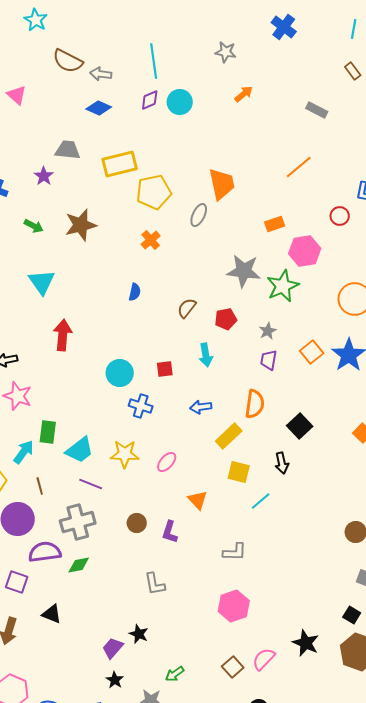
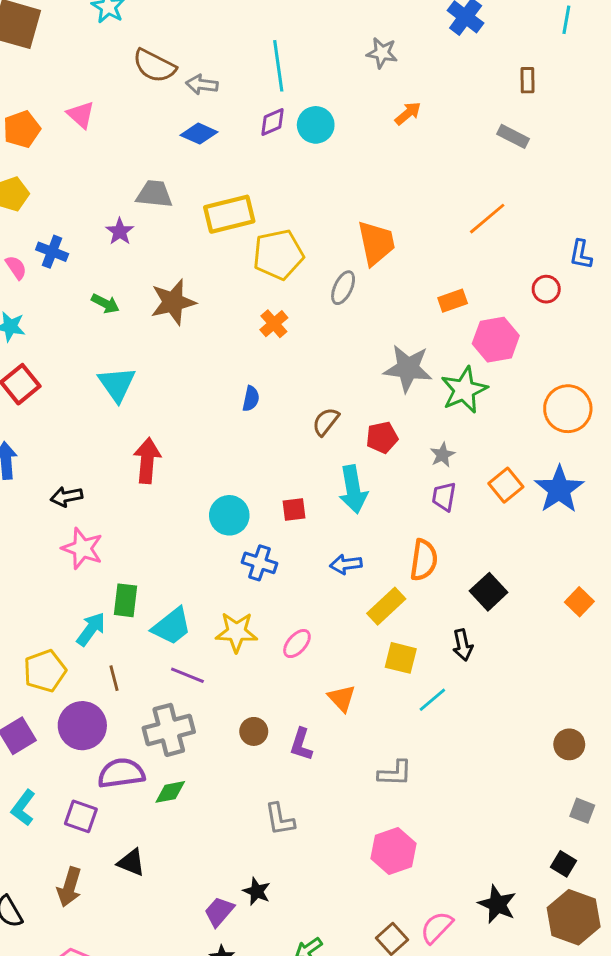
brown rectangle: (353, 71) -> (527, 80), moved, turned 36
cyan arrow: (206, 355) -> (353, 489), size x1.4

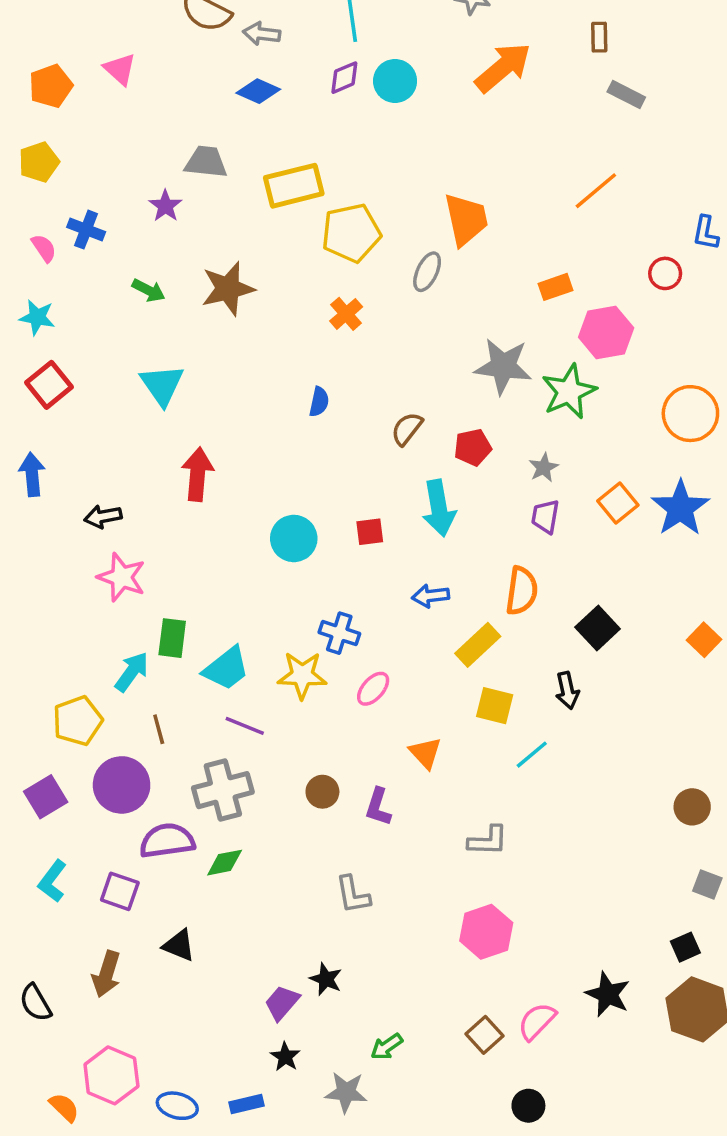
brown rectangle: (527, 80) -> (599, 37), moved
orange arrow: (408, 113) -> (503, 67), size x1.8
blue cross: (260, 563) -> (339, 633), moved
black square: (564, 864) -> (685, 947), turned 35

